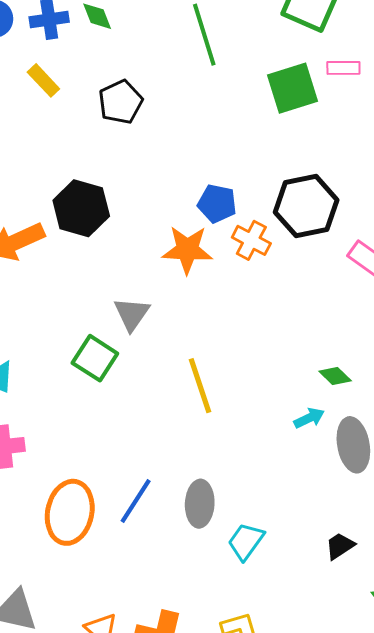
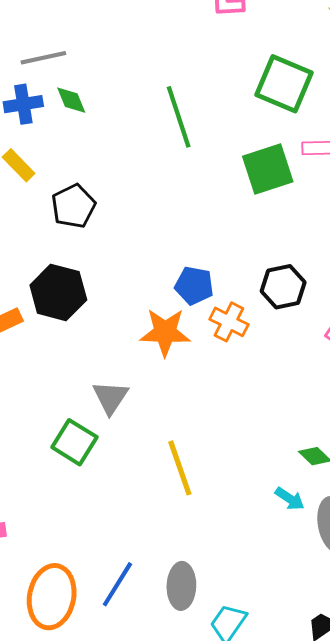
black pentagon: (121, 102) -> (73, 206), moved
black hexagon: (306, 206) -> (283, 287), size x0.7
cyan arrow: (309, 418) -> (290, 499), turned 60

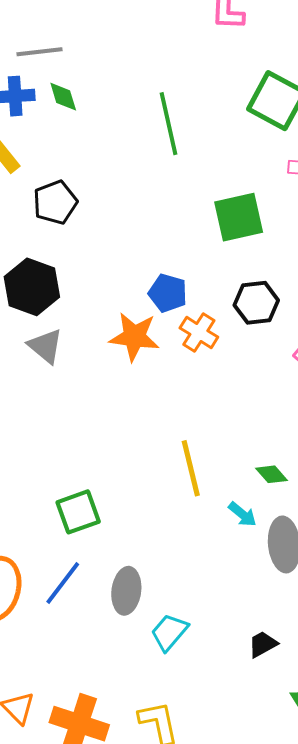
green square: (268, 169) -> (239, 217), moved
gray triangle: (110, 397) -> (45, 346), moved, turned -30
green square: (74, 442) -> (78, 512), moved, turned 33
yellow line: (180, 468) -> (191, 468), moved

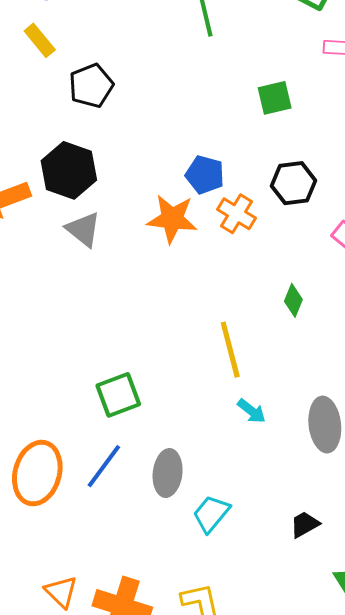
green square: (239, 217) -> (275, 98), size x0.7
green diamond: (271, 474) -> (293, 300), moved, turned 64
cyan arrow: (242, 514) -> (251, 411), moved

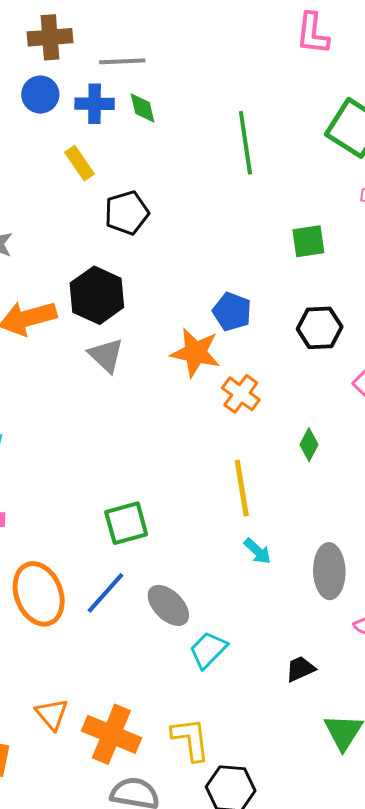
orange cross: (237, 214) -> (241, 394), moved
orange ellipse: (37, 473) -> (39, 594), turned -42
gray ellipse: (168, 473) -> (168, 605), turned -57

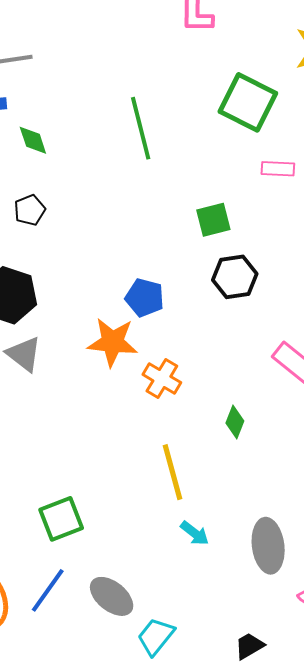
green diamond: (142, 108) -> (33, 140), moved
black pentagon: (127, 213) -> (30, 210), size x0.7
black hexagon: (320, 328) -> (235, 277), moved

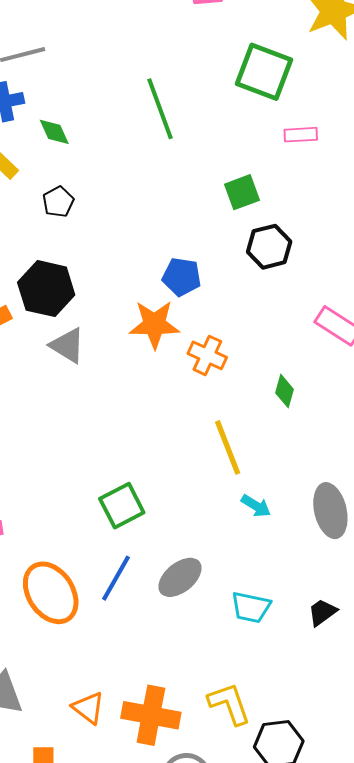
gray ellipse: (112, 596) -> (180, 577), turned -72
cyan trapezoid: (156, 637) -> (251, 607), moved, turned -111

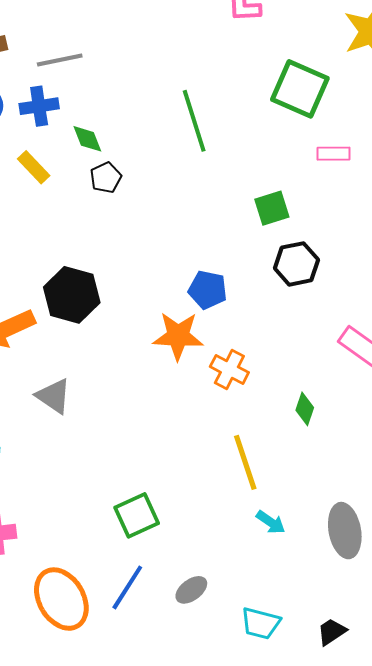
black pentagon: (58, 202) -> (106, 178), moved
gray triangle: (67, 345) -> (54, 396), moved
gray ellipse: (180, 577) -> (191, 590), size x0.7

